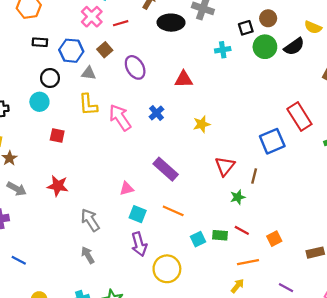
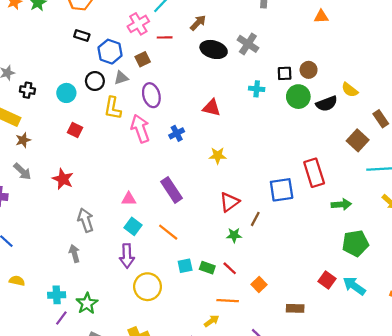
purple ellipse: (135, 67) -> (151, 95), moved
gray triangle: (89, 73) -> (121, 78), turned -40
black circle: (50, 78) -> (95, 81), moved
orange square: (274, 239) -> (259, 285), turned -32

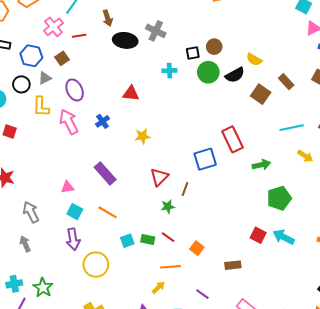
brown arrow: (198, 23) -> (108, 18), turned 126
brown square: (358, 140) -> (261, 94), moved

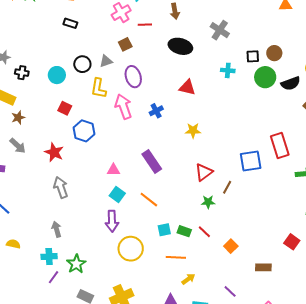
black ellipse: (125, 40) -> (180, 46), moved
blue hexagon: (31, 56) -> (84, 131), moved
gray arrow: (31, 212) -> (61, 187), moved
gray arrow: (25, 244) -> (57, 229), moved
orange line: (170, 267) -> (176, 257), moved

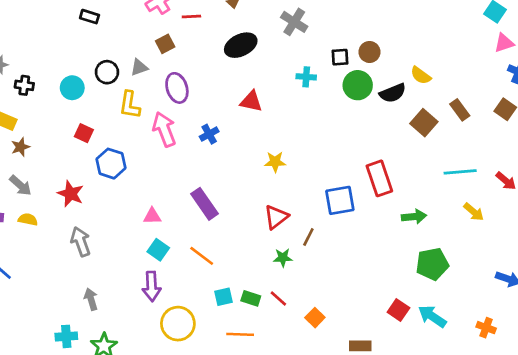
black ellipse: (180, 46) -> (241, 45), turned -40
yellow star: (193, 131) -> (275, 162), moved
gray arrow: (57, 229) -> (91, 299), moved
yellow semicircle: (13, 244) -> (28, 219), moved

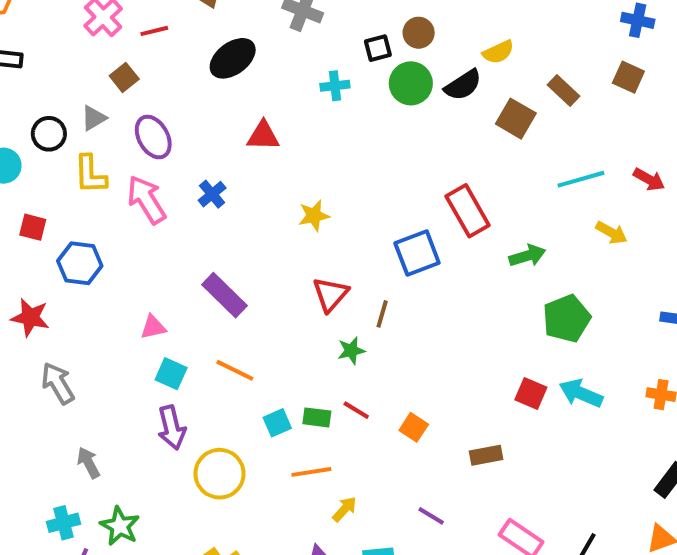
yellow semicircle: (421, 75) -> (498, 52), turned -50

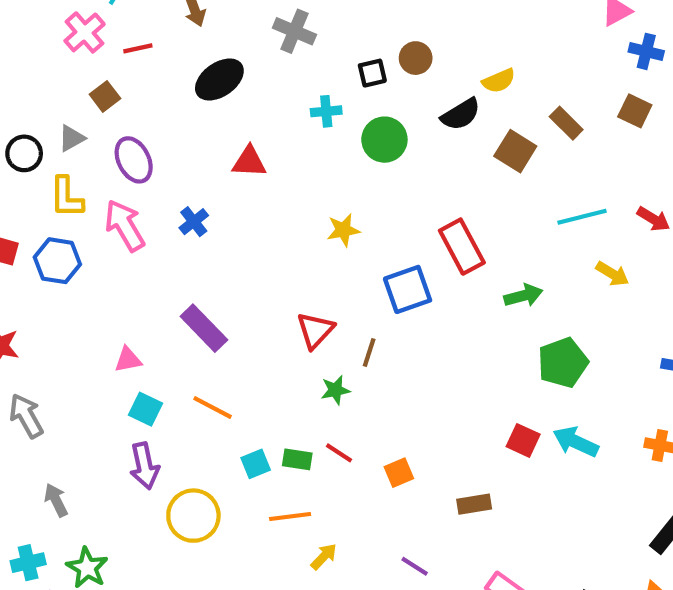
green circle: (411, 83) -> (384, 140), moved
yellow star: (314, 216) -> (343, 230), moved
blue hexagon: (80, 263) -> (57, 261), moved
orange square: (414, 427) -> (399, 473), turned 32

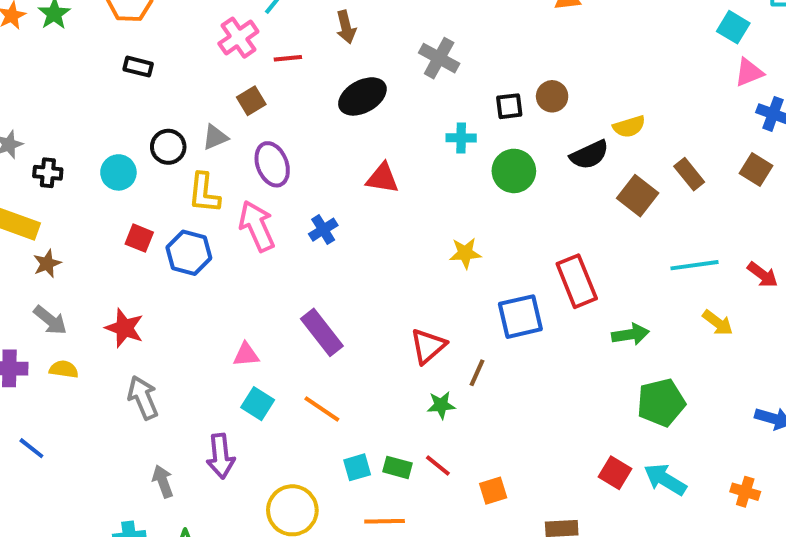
purple arrow: (144, 466) -> (221, 456), moved

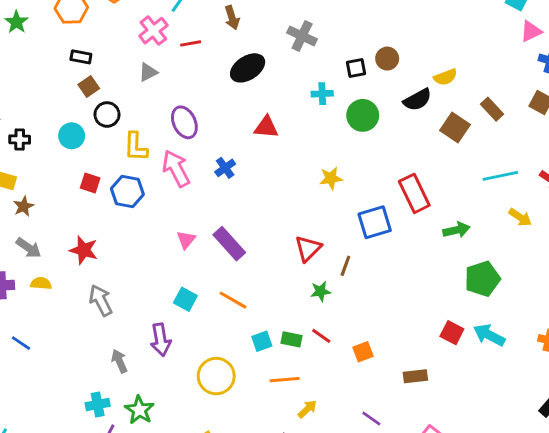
brown square: (251, 101) -> (89, 87), moved
gray triangle: (215, 137) -> (148, 72), moved
pink triangle: (246, 355) -> (186, 240), moved, turned -42

